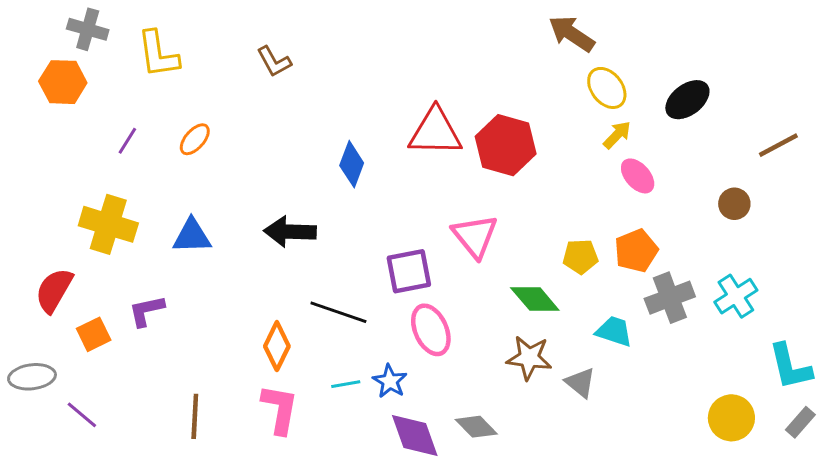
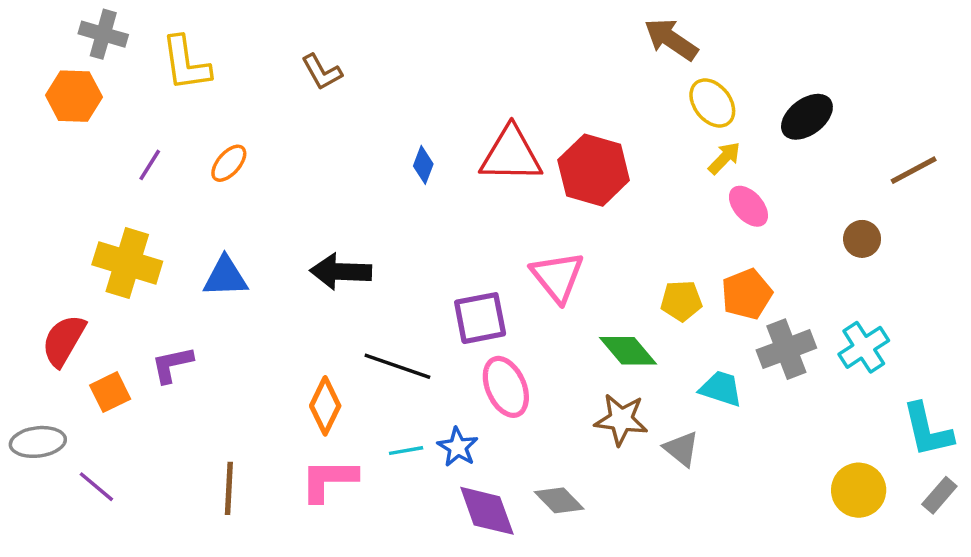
blue diamond: (352, 164) -> (423, 165), moved, size x0.7
pink L-shape: (280, 409) -> (329, 480), turned -100

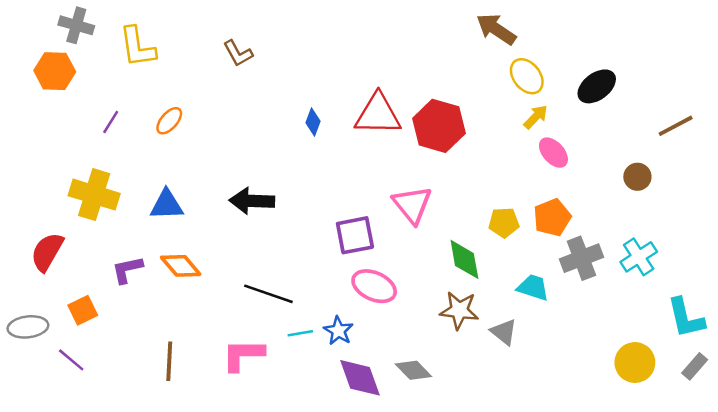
green diamond: (628, 351) -> (464, 259), turned 30
black line: (397, 366) -> (268, 294), moved
pink ellipse: (506, 387) -> (374, 286), turned -42
orange square: (110, 392) -> (83, 310), moved
orange diamond: (325, 406) -> (181, 266), moved, turned -66

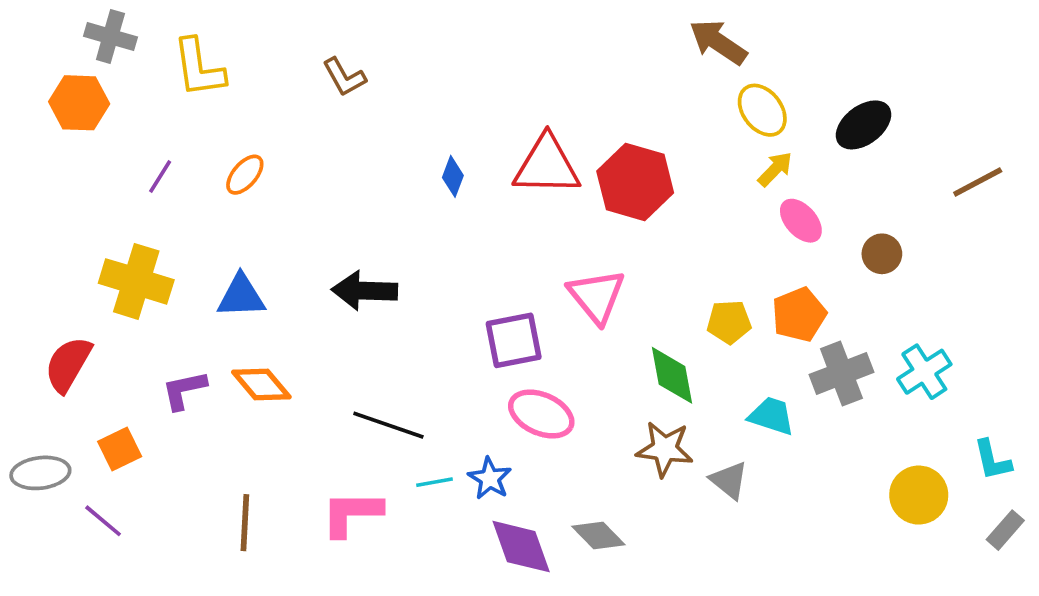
brown circle: (637, 177) -> (882, 254), moved
cyan L-shape: (686, 318) -> (992, 460), size x0.7
yellow circle: (635, 363) -> (919, 495), moved

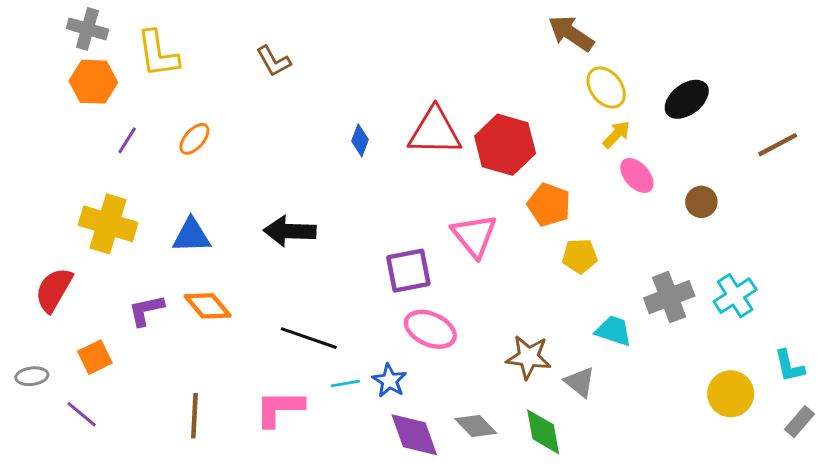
orange hexagon: (79, 103) -> (93, 82), moved
orange pentagon: (799, 315) -> (549, 205), moved, turned -30
green diamond: (672, 375) -> (543, 432), moved
gray ellipse: (40, 473) -> (32, 376), size x0.7

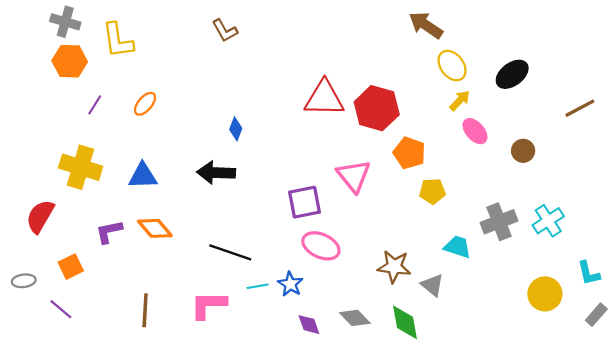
brown L-shape: (274, 61) -> (225, 31), moved
blue diamond: (360, 140) -> (236, 129), moved
purple diamond: (414, 435) -> (309, 325), size x0.6

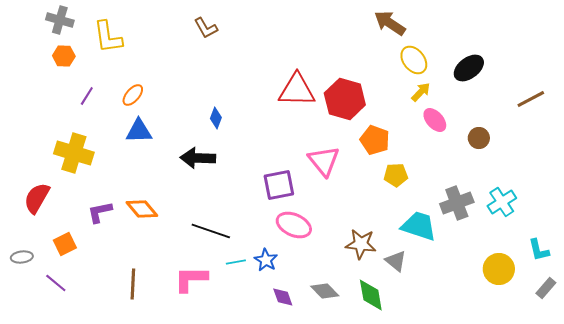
orange hexagon: (70, 61) -> (64, 56), size x0.7
blue triangle: (143, 176) -> (139, 131), moved
cyan trapezoid: (458, 247) -> (419, 226), size x1.4

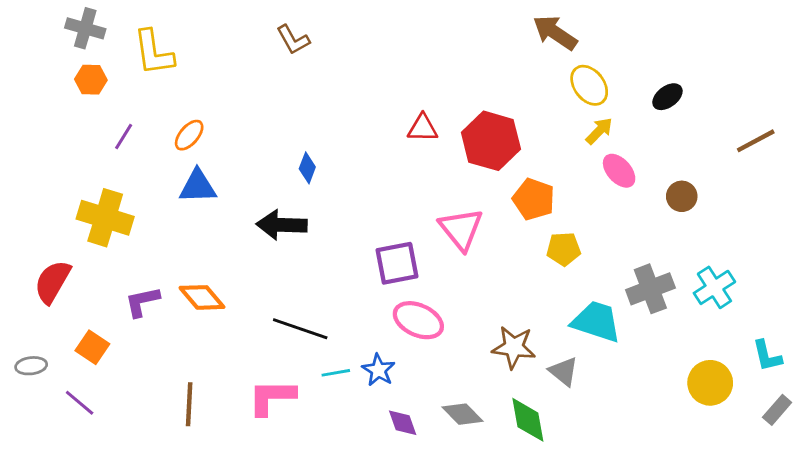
black ellipse: (469, 68) -> (667, 97), size x0.7
red triangle: (297, 90) -> (423, 128), size x0.6
orange square: (65, 244) -> (92, 347), turned -30

